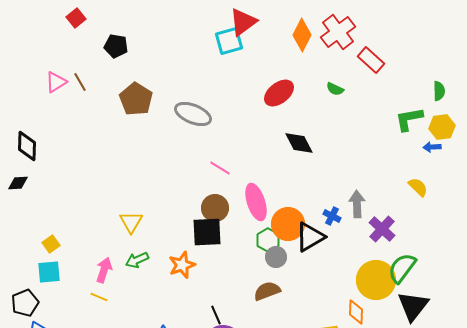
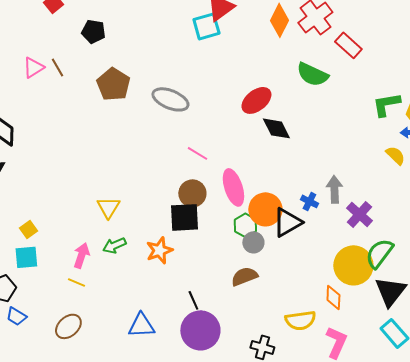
green semicircle: (335, 89) -> (312, 74), size x1.8
red ellipse: (279, 93) -> (256, 100), moved
yellow semicircle: (418, 187) -> (395, 155), moved

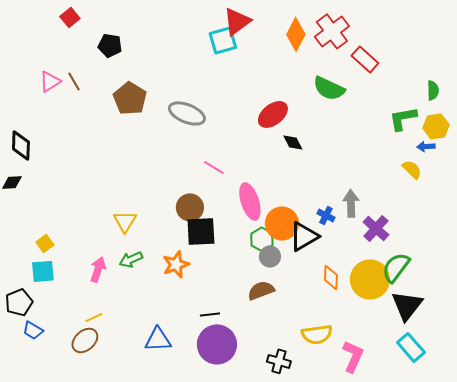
black diamond: (276, 128) -> (293, 142), size x0.7
brown circle: (192, 193) -> (190, 207), moved
yellow line: (76, 282) -> (94, 317), moved, turned -48
orange diamond: (333, 297) -> (331, 277), moved
black line: (193, 300) -> (210, 314), turned -72

